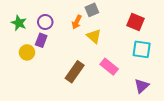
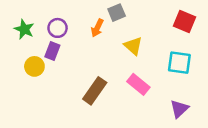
red square: (136, 22) -> (184, 22), moved
yellow triangle: (94, 36) -> (133, 46), moved

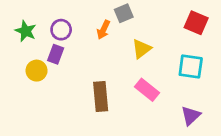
yellow triangle: (133, 46) -> (142, 49), turned 42
brown rectangle: (95, 91) -> (101, 97), turned -40

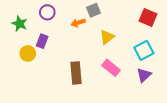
purple circle: (61, 30) -> (47, 12), moved
orange arrow: (103, 30) -> (78, 23), turned 48
cyan square: (191, 66) -> (144, 50), turned -36
purple triangle: (191, 116) -> (144, 75), moved

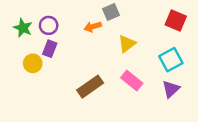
purple circle: (47, 12) -> (49, 25), moved
brown rectangle: (76, 73) -> (90, 87), turned 60

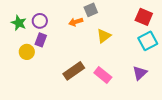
cyan square: (171, 60) -> (148, 41), moved
pink rectangle: (132, 80) -> (103, 75), moved

